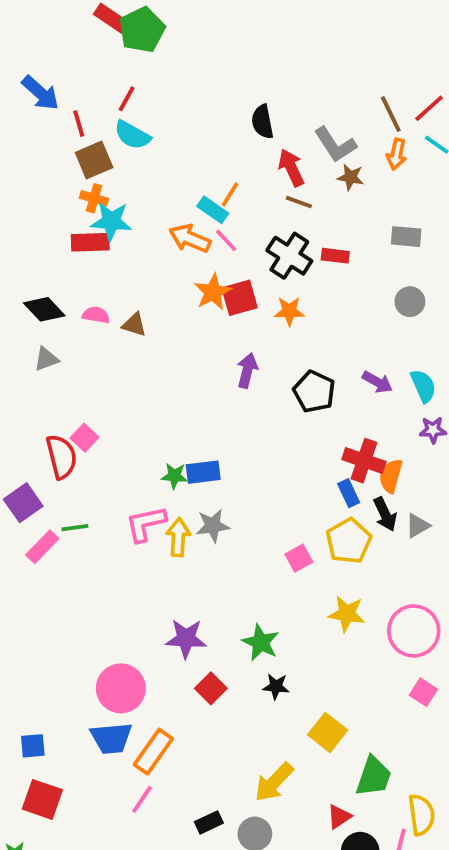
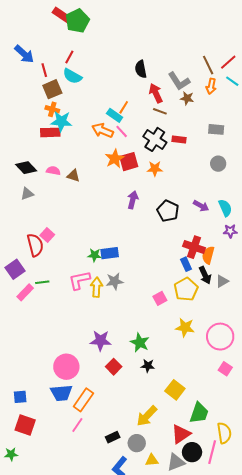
red triangle: (339, 817) -> (181, 434), size x1.5

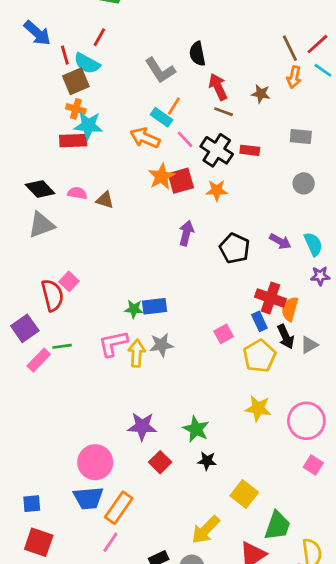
cyan semicircle: (72, 76) -> (87, 63), moved
gray L-shape: (179, 81) -> (160, 70), moved
pink line: (122, 131) -> (185, 139), moved
gray triangle: (27, 194) -> (41, 225), size x1.5
pink square: (160, 298) -> (224, 334), moved

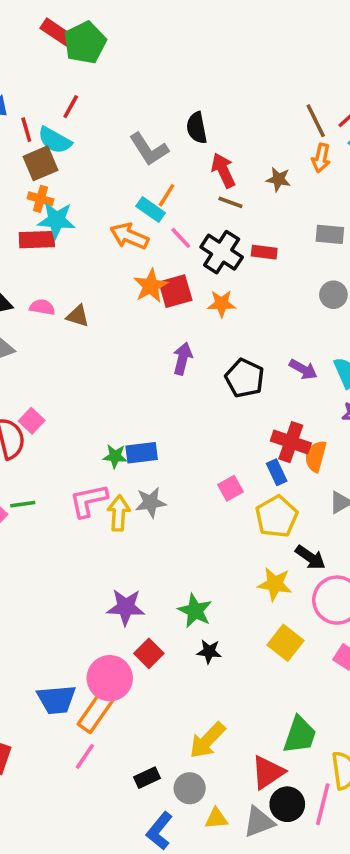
black arrow: (286, 337) -> (310, 557), moved, turned -30
pink circle: (95, 462) -> (110, 678), moved
yellow square: (244, 494) -> (285, 643), moved

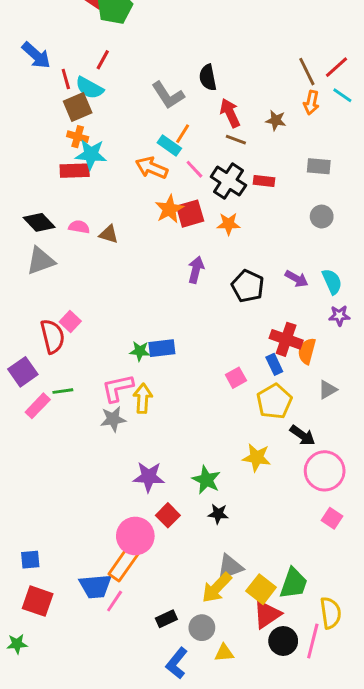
gray star: (151, 502) -> (113, 419), moved
yellow star: (275, 584) -> (257, 458), moved
yellow square: (285, 643) -> (261, 589), moved
blue trapezoid: (56, 699) -> (95, 586), moved
gray triangle: (259, 822) -> (230, 567), moved

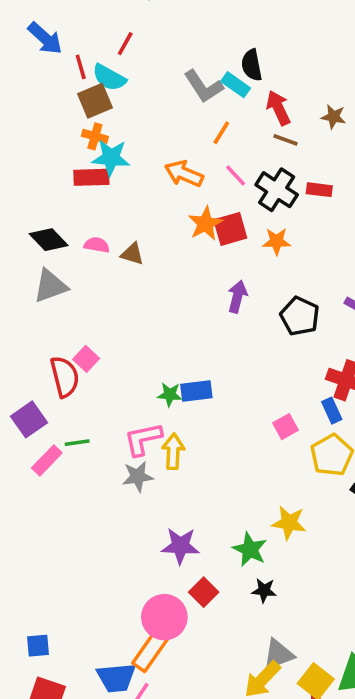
cyan rectangle: (169, 146) -> (236, 85), moved
yellow star: (257, 458) -> (289, 523), moved

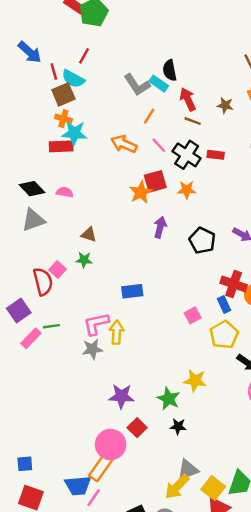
orange star: (205, 224) -> (141, 192), moved
brown triangle: (132, 254) -> (89, 234), moved
green star: (170, 395) -> (84, 260), moved

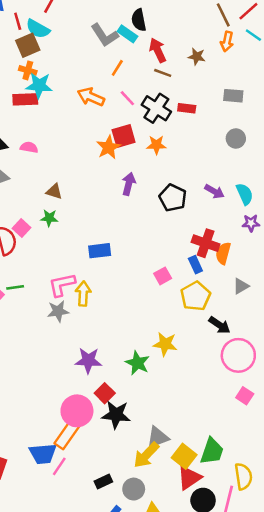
black star: (178, 426) -> (116, 415), moved, size x1.6

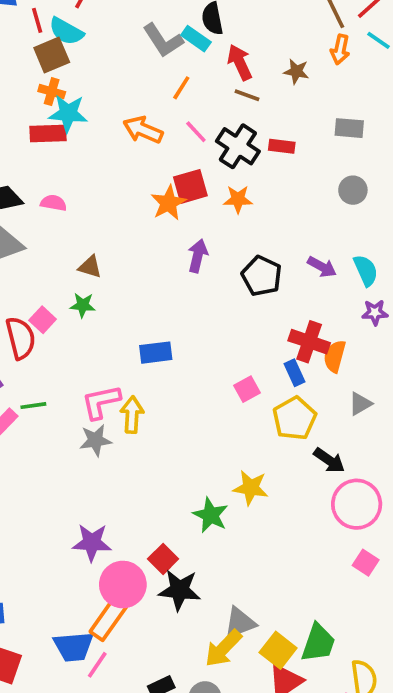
purple star: (88, 360) -> (92, 543), moved

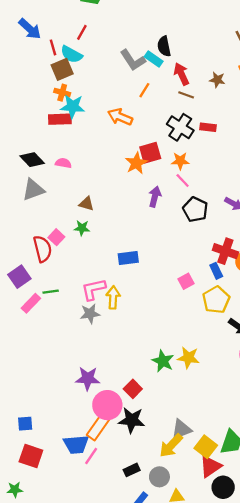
pink line: (196, 132) -> (183, 181), moved
yellow star: (251, 488) -> (188, 358), moved
black star: (179, 590) -> (132, 420), moved

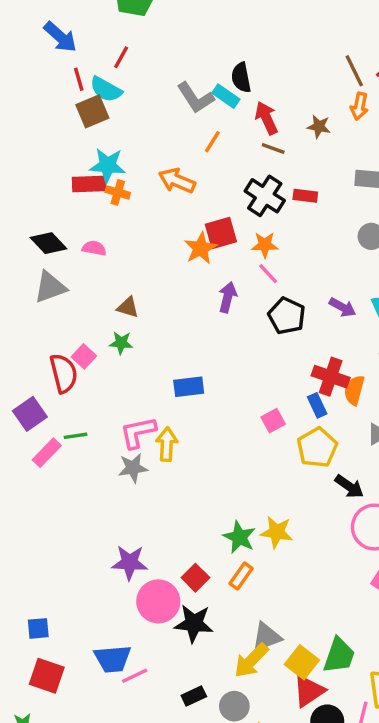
blue arrow: (30, 29) -> (60, 37), moved
orange cross: (62, 93) -> (118, 192), moved
orange rectangle: (98, 427) -> (241, 576), moved, size x0.7
pink line: (91, 456) -> (135, 676), turned 30

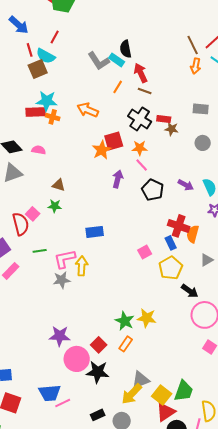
brown star: (319, 127) -> (172, 129), moved
orange line: (212, 142) -> (118, 87), moved
green line: (75, 436) -> (40, 251), moved

